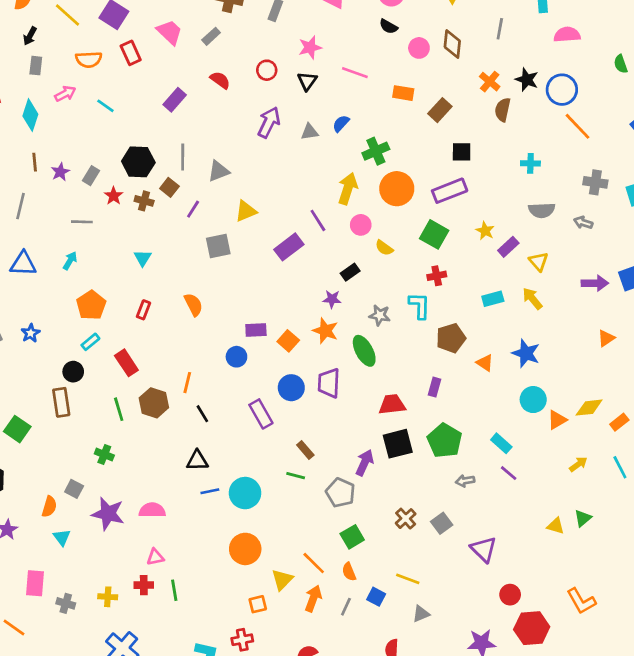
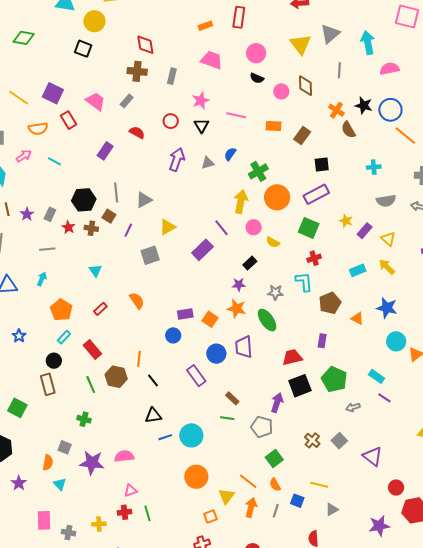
brown semicircle: (503, 110) -> (348, 130), turned -36
red rectangle: (144, 310) -> (100, 309), turned 32

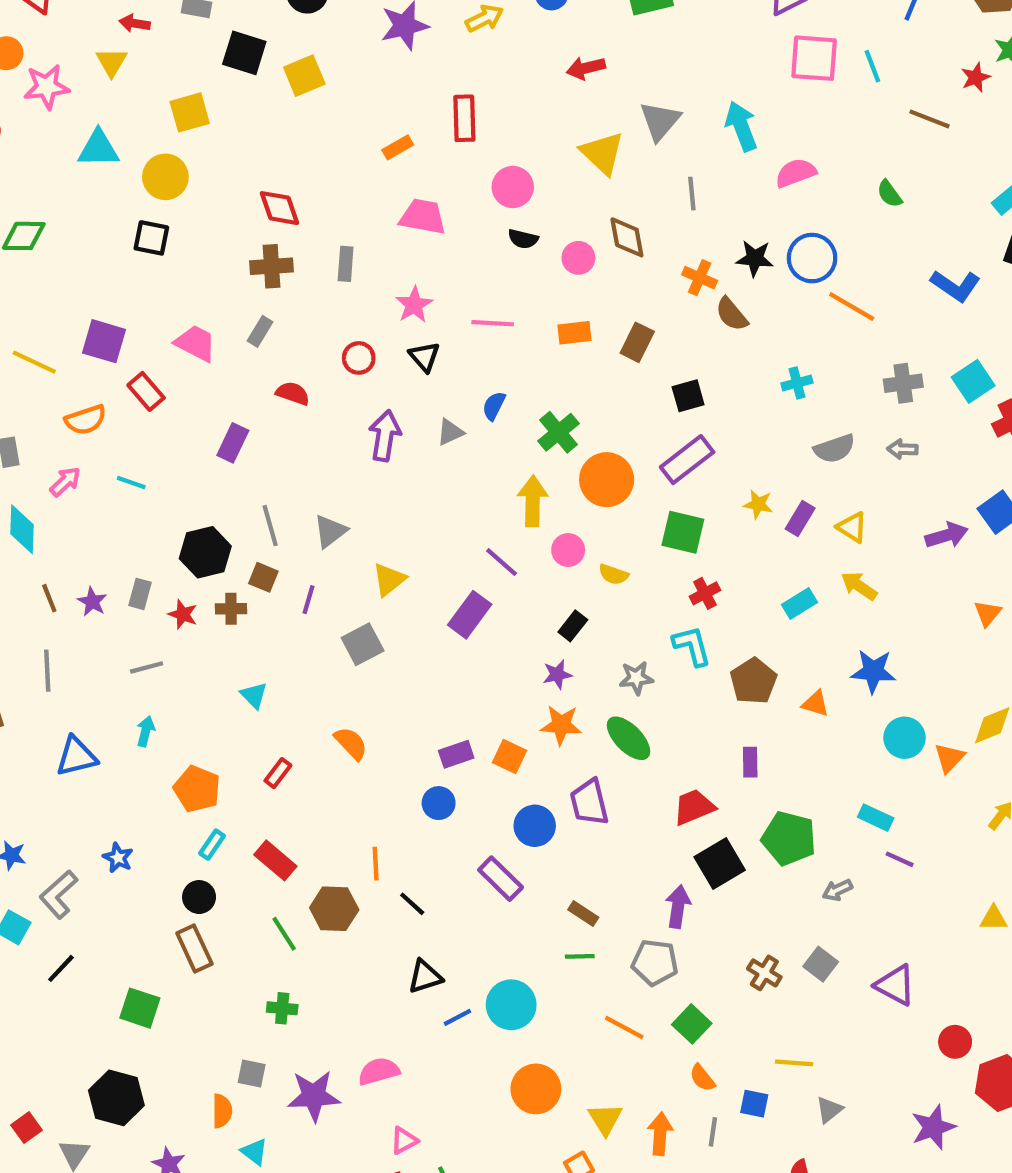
orange line: (248, 481) -> (624, 1028), moved

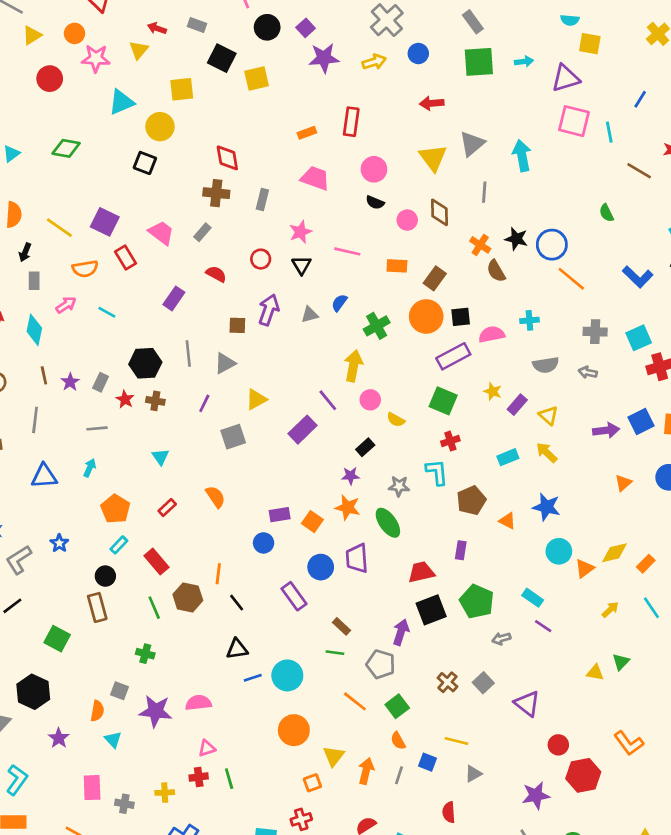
cyan triangle: (98, 149) -> (121, 102), turned -32
pink semicircle: (796, 173) -> (492, 334), moved
orange circle: (607, 480) -> (426, 316), moved
brown square: (263, 577) -> (237, 325), moved, turned -30

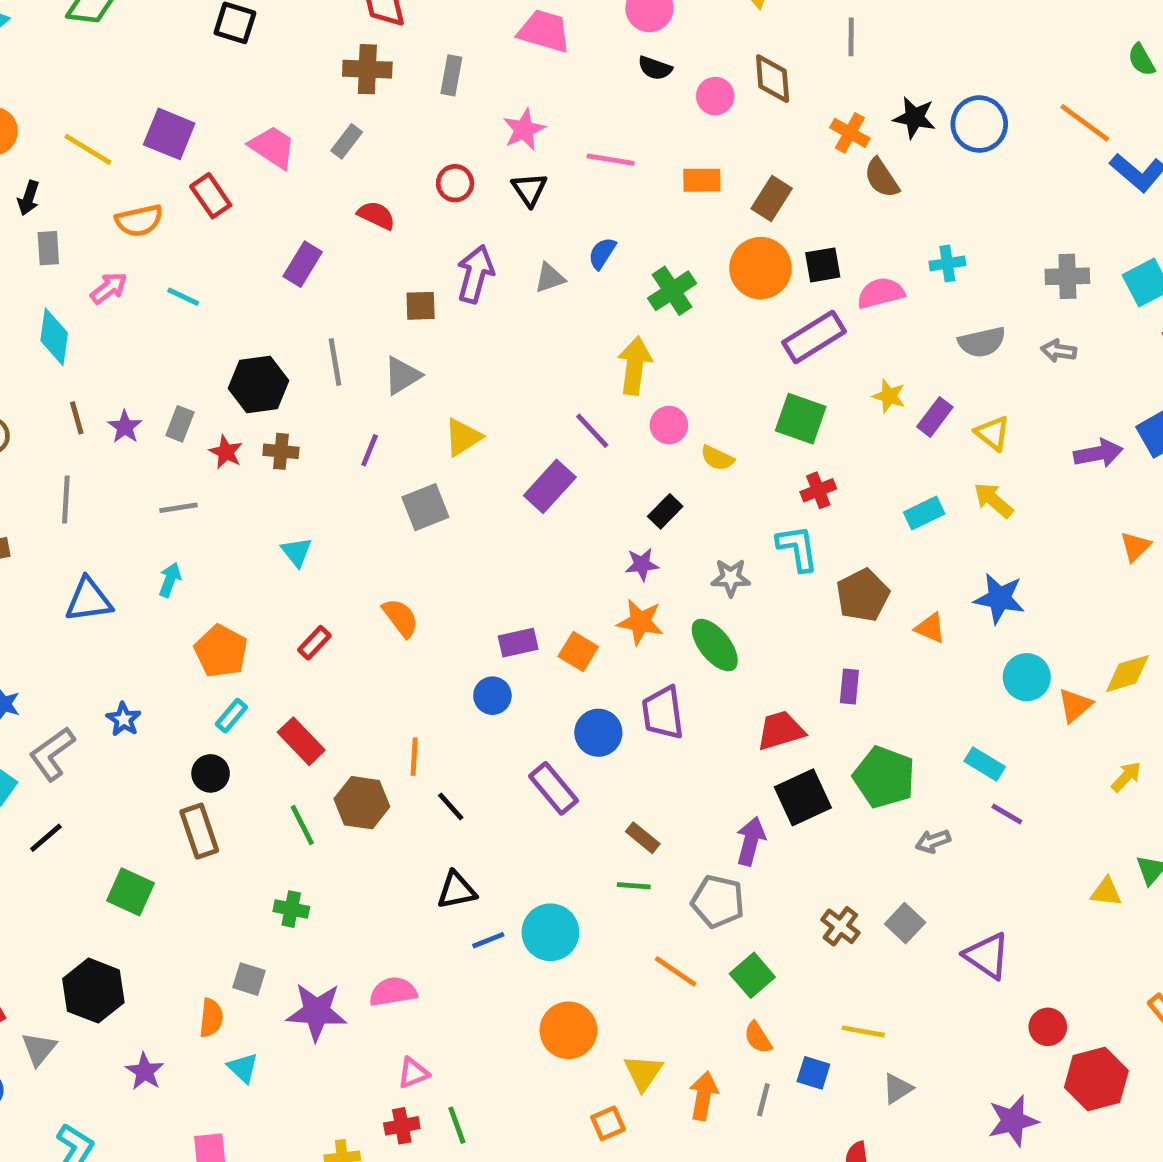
green semicircle: (606, 213) -> (1141, 60), moved
orange line: (571, 279) -> (1085, 123), moved

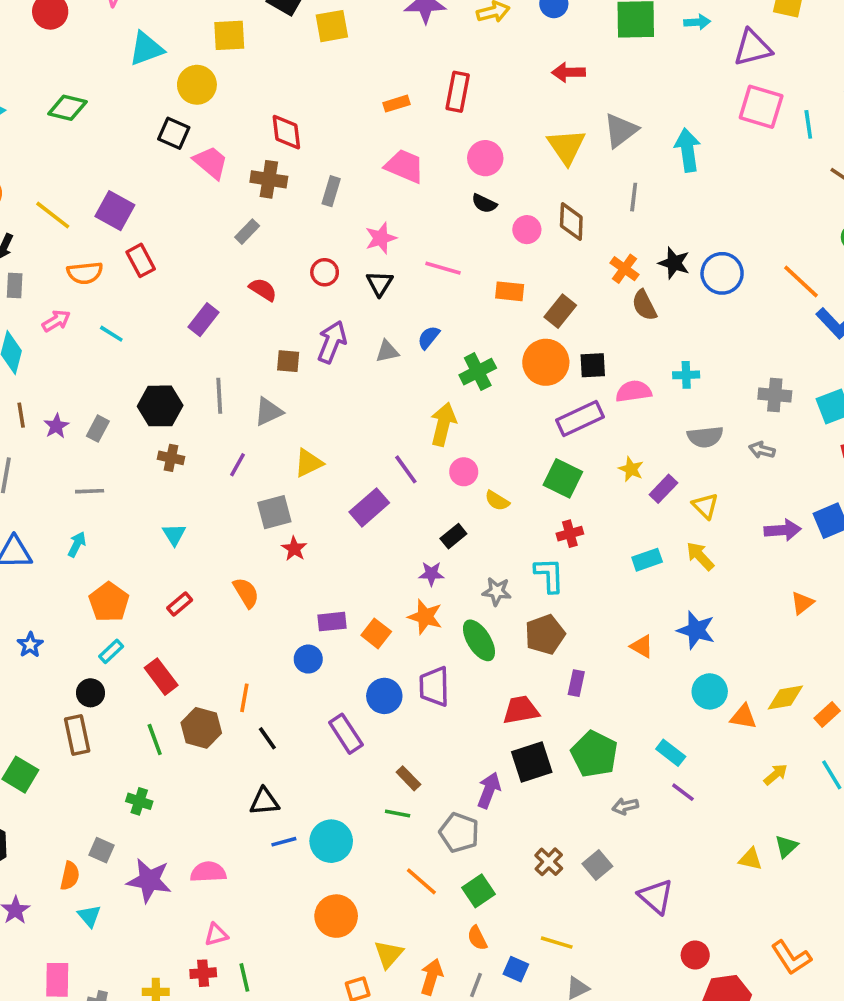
pink trapezoid: (272, 147) -> (211, 162), moved
red star: (226, 452) -> (294, 549), moved
brown pentagon: (863, 595) -> (545, 634), moved
orange triangle: (1075, 705) -> (743, 717), turned 44

